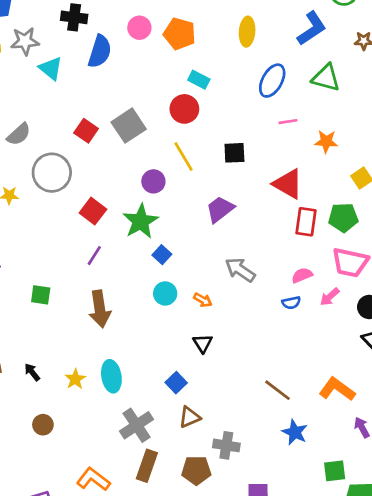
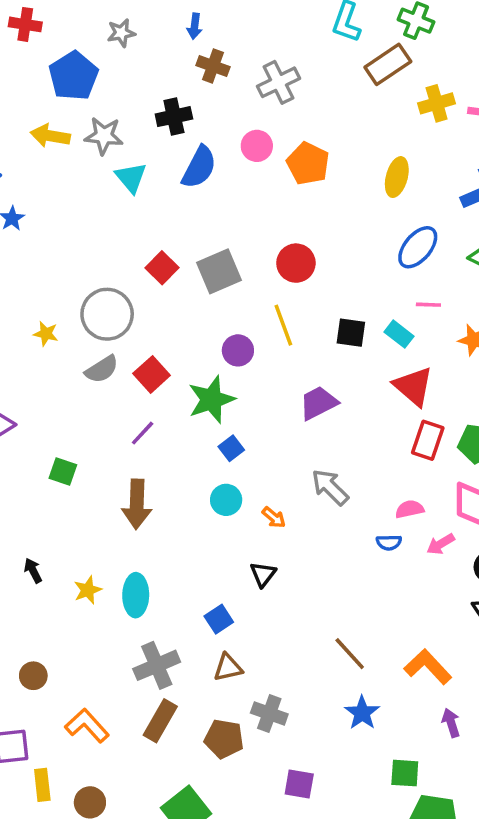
black cross: (74, 17) -> (174, 117), turned -30
cyan rectangle: (199, 80) -> (399, 334), moved
gray semicircle: (19, 134) -> (102, 369), moved
brown circle: (43, 425) -> (33, 676), moved

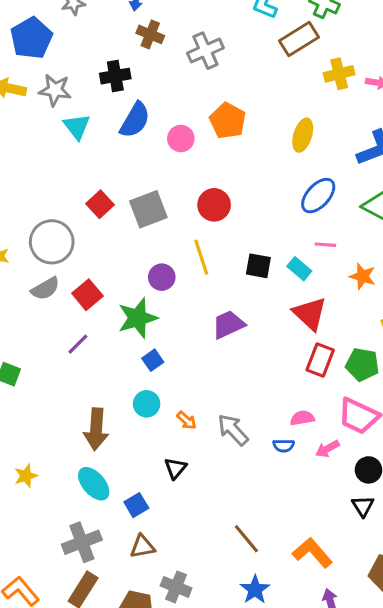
pink circle: (257, 146) -> (181, 139), moved
gray arrow: (330, 487) -> (233, 430), moved
brown arrow: (137, 504) -> (96, 429), moved
cyan ellipse: (136, 595) -> (94, 484), moved, turned -44

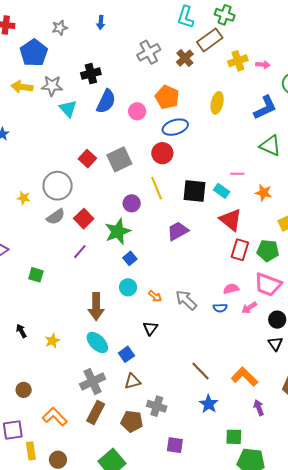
brown cross: (150, 34) -> (185, 58), moved, turned 30
blue ellipse: (318, 196) -> (175, 127), moved, turned 35
black square: (258, 266) -> (195, 191), size x1.4

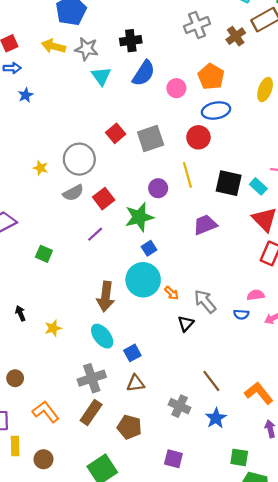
cyan circle: (128, 287) -> (143, 280), size x1.8
black triangle: (150, 328) -> (186, 324), moved
gray cross: (157, 406) -> (180, 406), moved

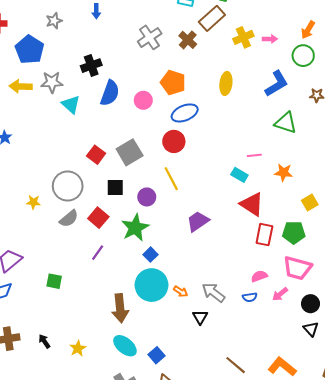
black square: (229, 183) -> (115, 187), moved, size x0.7

